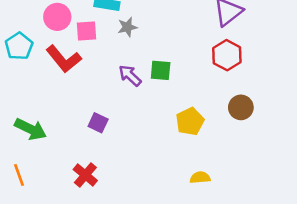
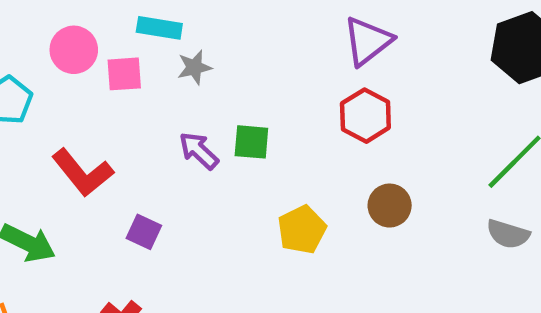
red L-shape: (64, 59) -> (83, 173), moved

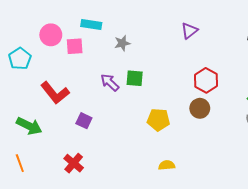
purple triangle: (368, 41) -> (189, 31), size x0.7
gray star: (194, 67) -> (122, 43), moved
red hexagon: (365, 116) -> (206, 80), moved
yellow pentagon: (302, 230) -> (158, 120), turned 30

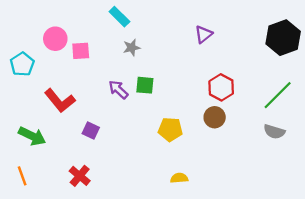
cyan rectangle: (91, 25) -> (119, 17), moved, turned 36

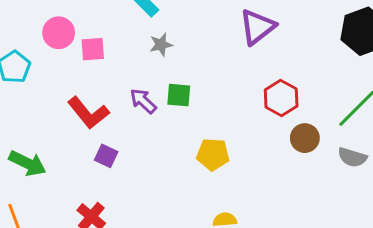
purple triangle: (204, 34) -> (257, 27), size x1.5
red L-shape: (60, 101) -> (88, 113), moved
brown circle: (215, 117) -> (305, 138), moved

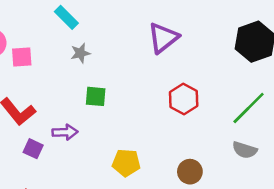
purple arrow: (143, 101) -> (65, 132), moved, turned 135
brown circle: (305, 138) -> (190, 172), moved
yellow pentagon: (213, 154) -> (126, 163), moved

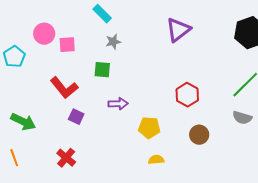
green square: (96, 96) -> (102, 70), moved
red hexagon: (184, 99) -> (187, 95), moved
purple arrow: (65, 132) -> (118, 104), moved

